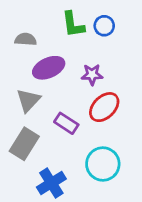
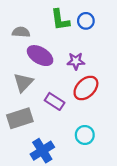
purple ellipse: (49, 68) -> (40, 56), turned 55
gray rectangle: (24, 144) -> (20, 118), turned 40
cyan circle: (103, 164) -> (85, 135), size x0.7

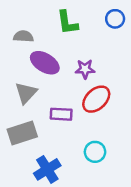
blue circle: (86, 21) -> (115, 19), moved
purple rectangle: (55, 101) -> (61, 114), turned -30

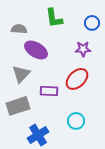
blue circle: (115, 19) -> (92, 23), moved
purple star: (85, 69) -> (83, 49), moved

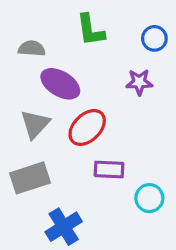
red ellipse: (77, 79) -> (87, 127), moved
purple rectangle: (49, 91) -> (109, 170), moved
cyan circle: (76, 121) -> (149, 198), moved

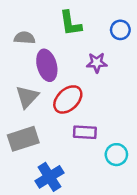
purple star: (139, 82) -> (97, 63), moved
purple ellipse: (60, 84) -> (47, 65), turned 44

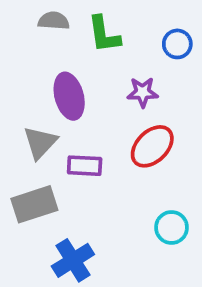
gray semicircle: (25, 38) -> (54, 21), moved
red ellipse: (68, 99) -> (152, 146), moved
purple rectangle: (85, 132) -> (85, 166), moved

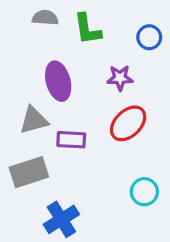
gray triangle: (40, 142) -> (34, 120), turned 32

